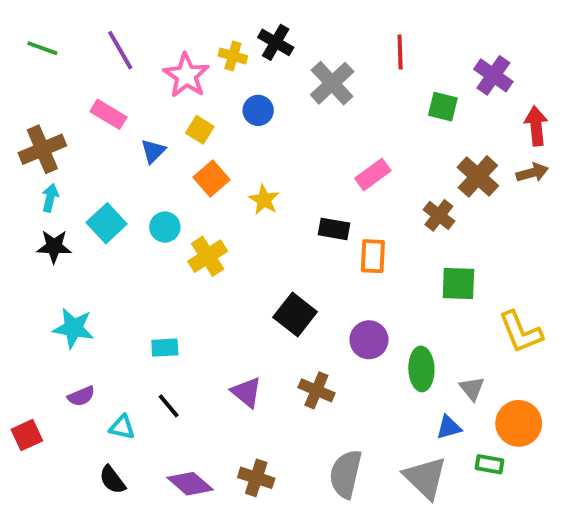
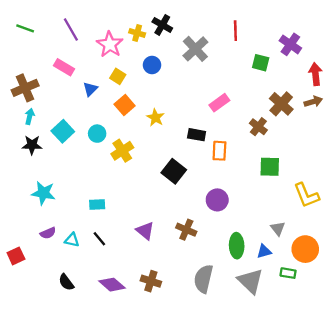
black square: (295, 315) -> (174, 171), moved
green ellipse: (421, 369) -> (237, 246), moved
cyan triangle: (122, 427) -> (72, 240), moved

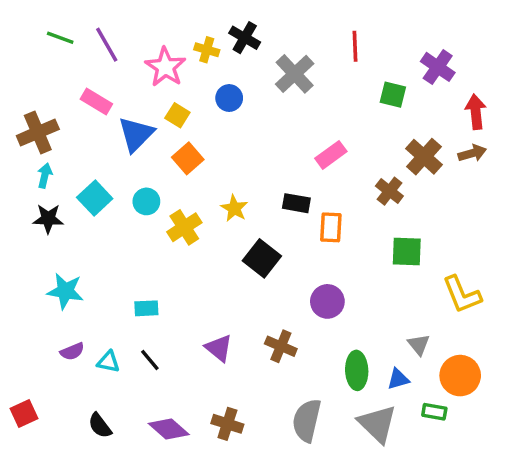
green line: (25, 28) -> (60, 38), moved
blue triangle: (90, 89) -> (136, 134), size x1.6
yellow star: (155, 118) -> (234, 208), moved
red square: (16, 256) -> (24, 413), moved

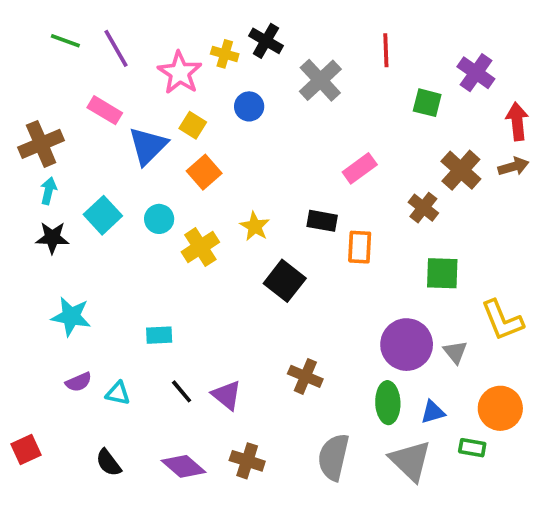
purple circle: (327, 301) -> (407, 345), moved, size x1.4
gray triangle: (419, 345) -> (455, 352), moved
purple triangle: (219, 348) -> (227, 395), moved
black line: (150, 360) -> (182, 391), moved

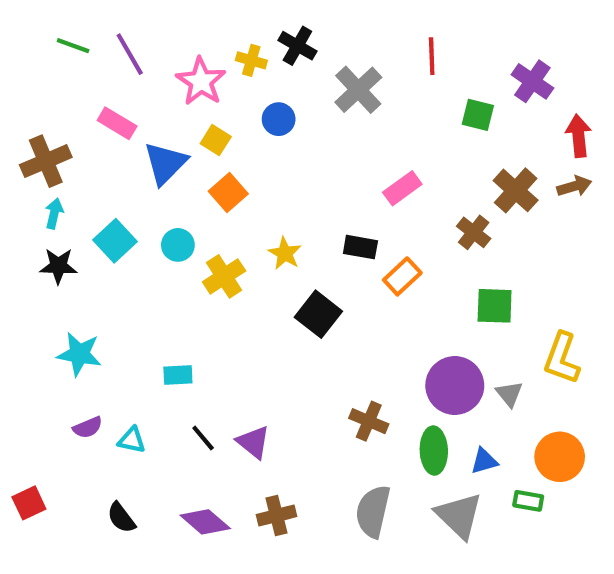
orange rectangle: (360, 247) -> (402, 276), turned 44
yellow L-shape: (502, 320) -> (562, 358), turned 42
brown cross: (305, 376) -> (369, 421), moved
brown cross: (247, 461) -> (276, 516), turned -32

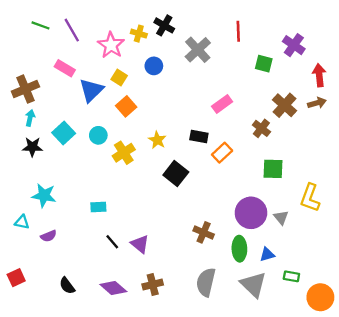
cyan triangle: (132, 440) -> (22, 222), moved
orange circle: (560, 457) -> (320, 297), moved

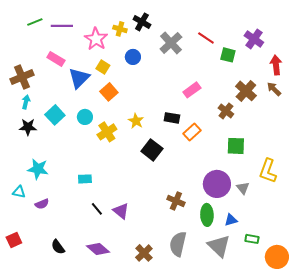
green line: (40, 25) -> (35, 22), turned -42
purple line: (72, 30) -> (62, 26), turned -60
red line: (238, 31) -> (206, 38), moved, turned -54
brown arrow: (317, 103) -> (274, 89), turned -119
brown cross: (153, 285) -> (144, 253), moved, turned -30

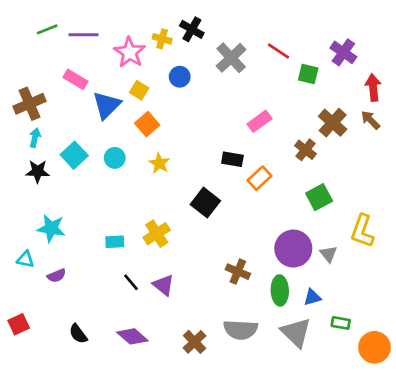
yellow star: (136, 121) -> (159, 163), moved
yellow cross: (107, 132) -> (157, 234), moved
green square: (236, 146) -> (319, 197), turned -30
gray semicircle: (178, 244) -> (241, 330), turned -100

